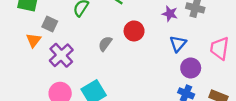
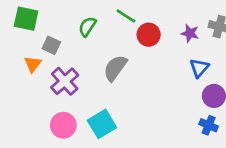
red circle: (134, 31) -> (149, 35), moved
gray semicircle: (105, 44) -> (115, 68), size x1.5

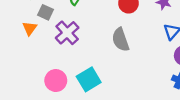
gray semicircle: (115, 68) -> (121, 40), moved, turned -55
purple cross: (65, 81) -> (67, 33), moved

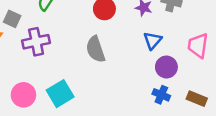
purple cross: (67, 33) -> (36, 42), turned 30

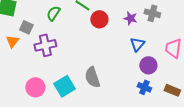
gray semicircle: (96, 49) -> (92, 77), moved

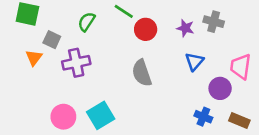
purple circle: (148, 65) -> (220, 88), moved
gray semicircle: (92, 77) -> (142, 73), moved

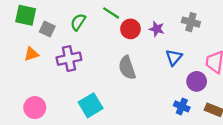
purple star: (185, 28) -> (157, 29), moved
gray square: (52, 40) -> (47, 29), moved
orange triangle: (34, 58) -> (31, 54), turned 35
pink circle: (63, 117) -> (35, 108), moved

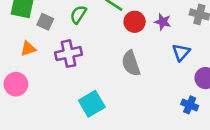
pink circle: (35, 108) -> (16, 84), moved

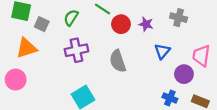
orange triangle: (28, 49) -> (26, 48), size x1.5
purple cross: (69, 54) -> (76, 50), moved

